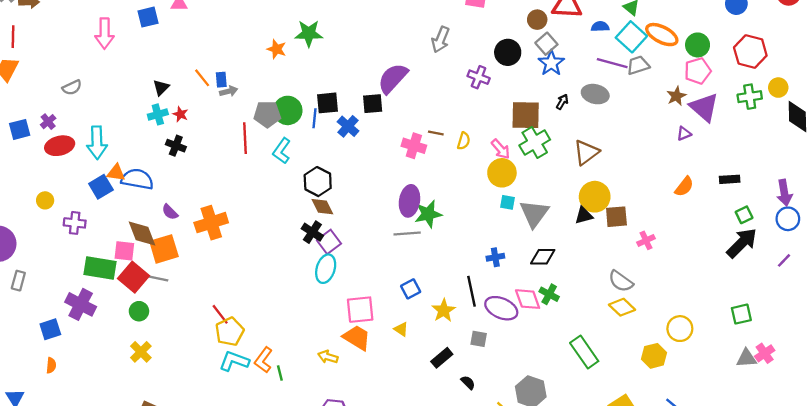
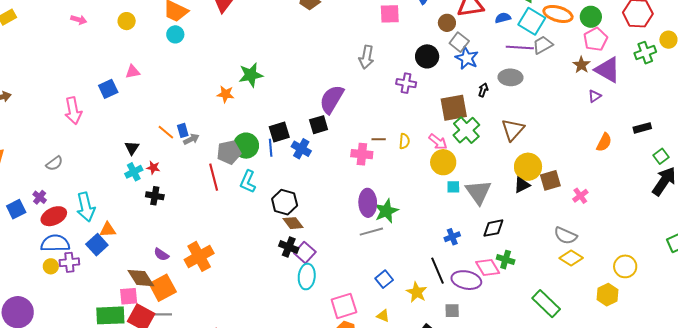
blue semicircle: (137, 179) -> (55, 243), moved
purple cross: (75, 223) -> (69, 262), moved

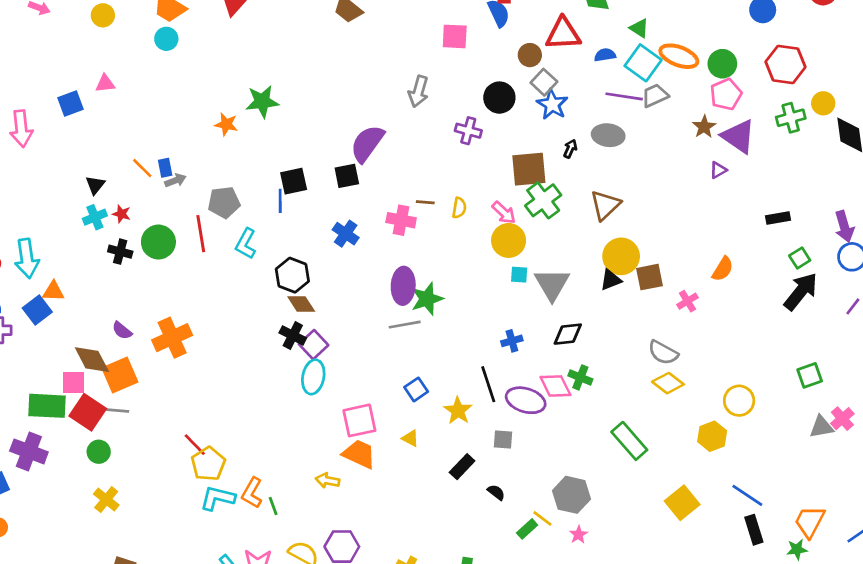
orange semicircle: (604, 142) -> (723, 269), moved
green circle: (246, 146) -> (158, 242), moved
blue cross: (301, 149) -> (346, 234), moved

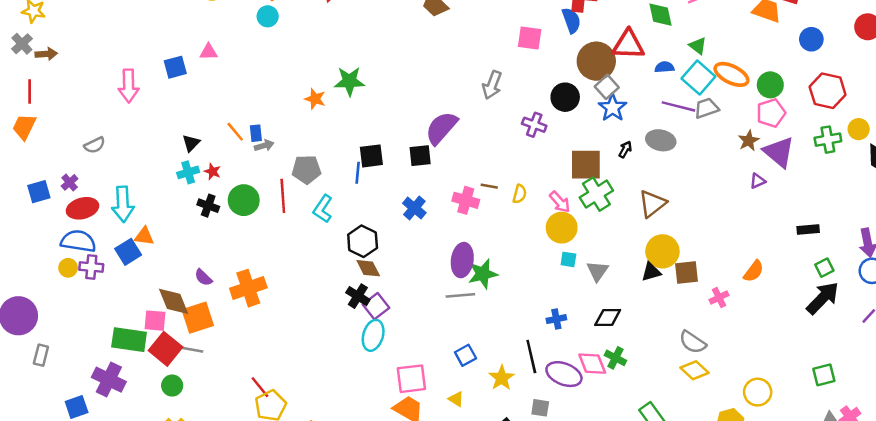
brown circle: (530, 55) -> (596, 61), size x1.8
gray triangle: (552, 284) -> (597, 271), size x0.7

